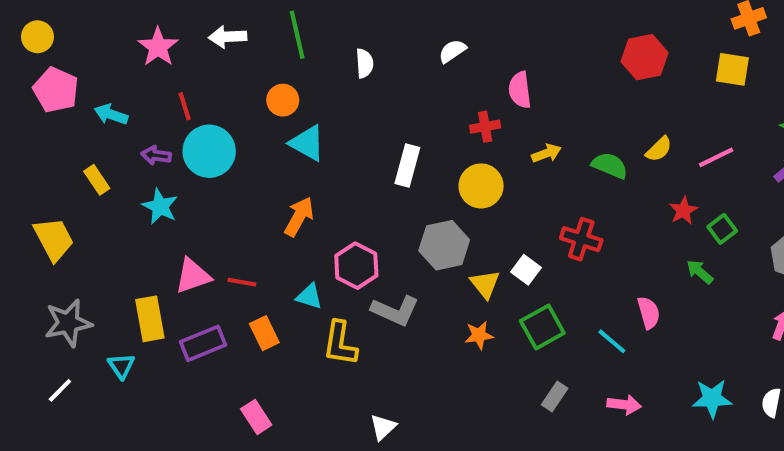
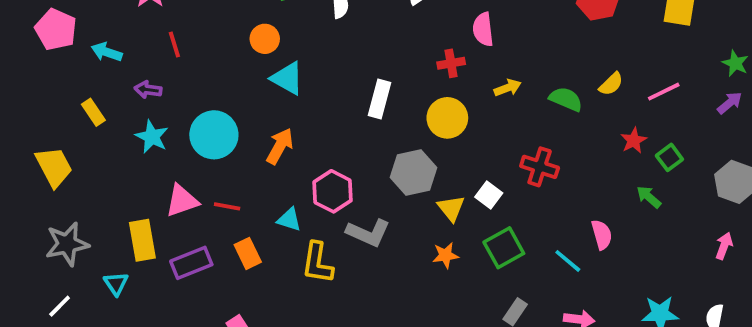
cyan circle: (209, 151) -> (214, 135), moved

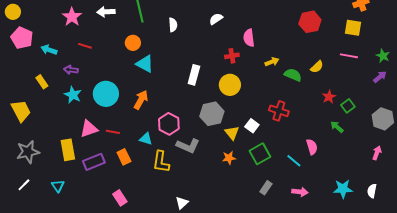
red line: (174, 44) -> (85, 46), turned -56
yellow arrow: (508, 88) -> (272, 62), moved
pink line: (664, 92) -> (349, 56), moved, turned 36
cyan triangle: (116, 284) -> (58, 186), moved

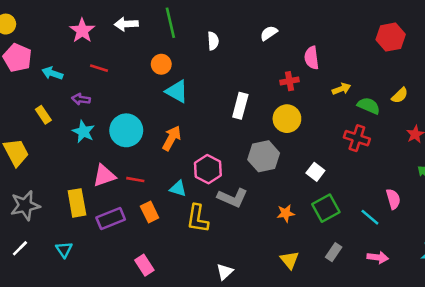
red cross: (279, 111) -> (357, 138), moved
yellow triangle: (232, 133) -> (290, 260), moved

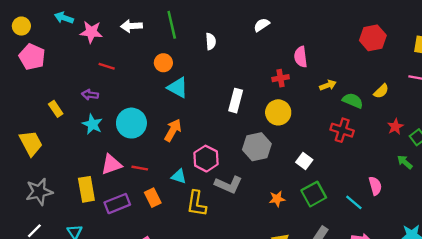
pink star: (82, 31) -> (91, 32), turned -30
white semicircle: (269, 33) -> (262, 25), moved
cyan arrow: (52, 73) -> (64, 18), moved

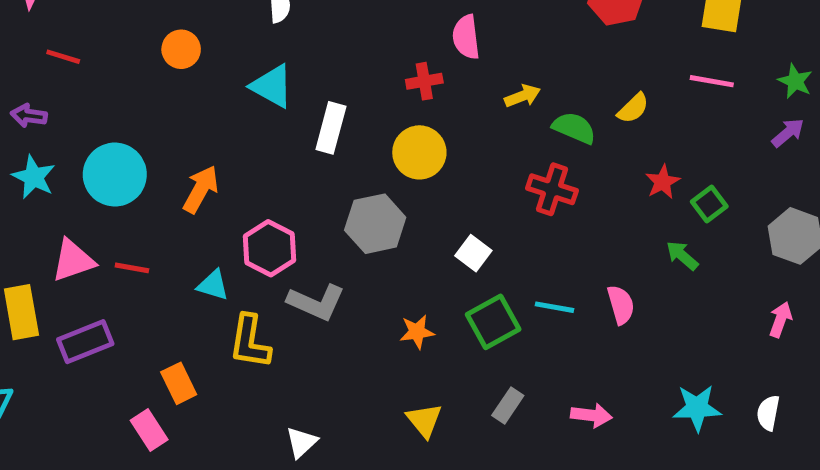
cyan triangle: (178, 88) -> (272, 86), moved
orange rectangle: (153, 198) -> (179, 383), moved
cyan line: (354, 202) -> (554, 307), moved, turned -30

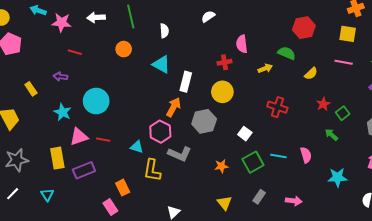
green semicircle: (574, 128) -> (287, 53), moved
cyan star: (34, 177) -> (63, 112), moved
orange arrow: (201, 189) -> (174, 107), moved
cyan star: (697, 408) -> (338, 177), moved

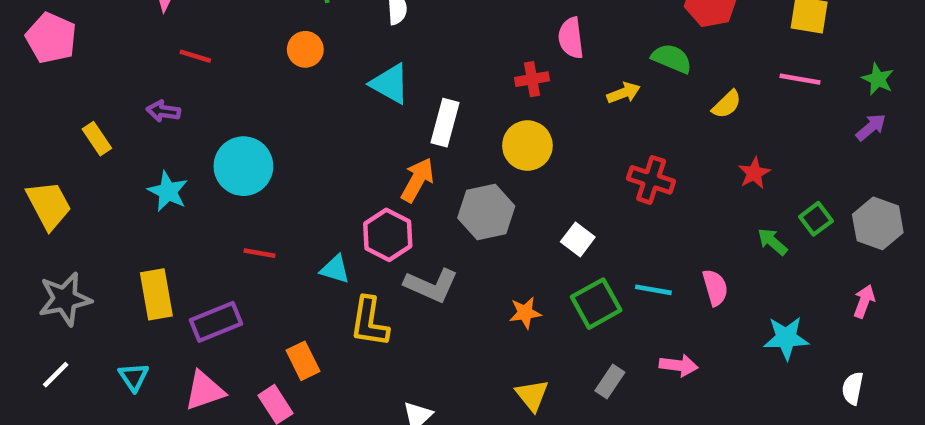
green square: (343, 113) -> (816, 219), moved
pink triangle: (79, 137) -> (205, 391), moved
pink arrow: (294, 201) -> (679, 365), moved

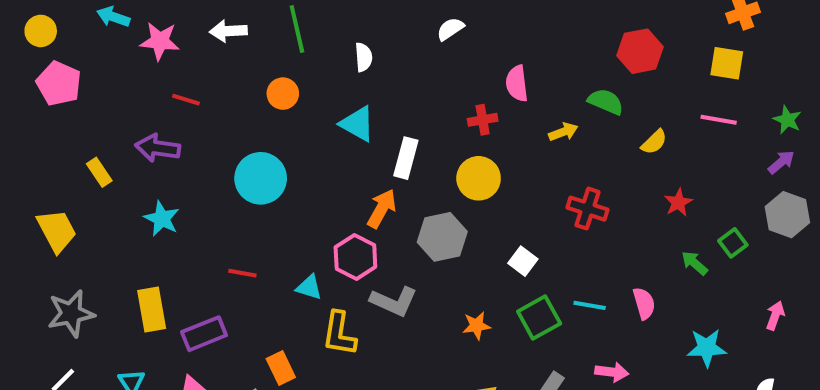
purple arrow: (163, 111) -> (158, 148), size x1.5
cyan circle: (243, 166) -> (261, 178), moved
gray hexagon: (878, 223) -> (787, 215), moved

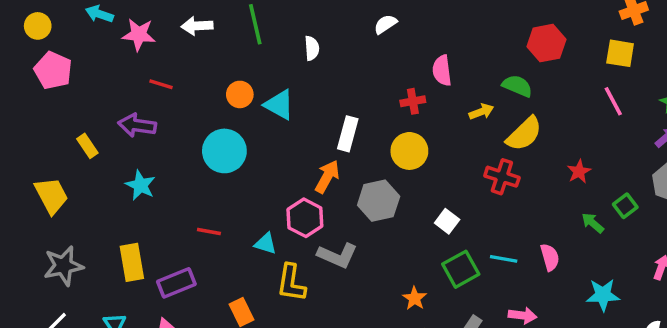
orange circle: (283, 94) -> (240, 94), moved
pink line: (719, 120) -> (613, 101), turned 52
cyan triangle: (357, 124) -> (279, 105), moved
yellow semicircle: (654, 142) -> (524, 134), moved, size x1.6
orange star: (477, 326) -> (415, 298), moved, turned -30

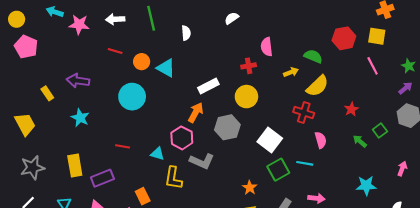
red hexagon: (546, 43) -> (344, 38), moved
red line: (161, 84) -> (115, 51), moved
white rectangle: (348, 134) -> (208, 86), turned 48
white square: (447, 221) -> (270, 140), size x1.6
pink semicircle: (550, 257) -> (321, 140), moved

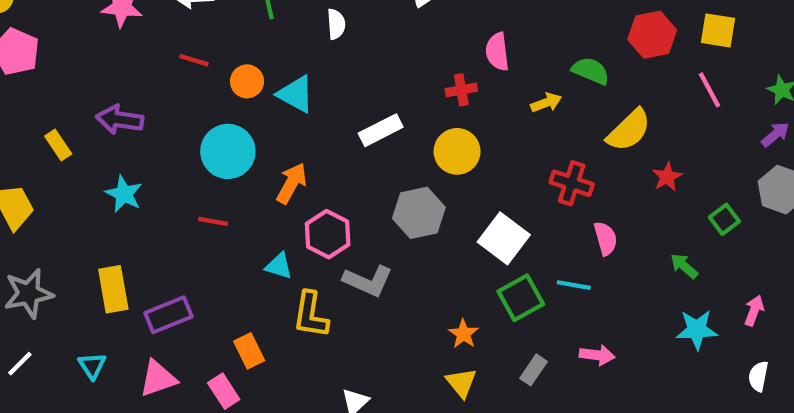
yellow semicircle: (317, 86) -> (629, 130), moved
orange arrow: (196, 112) -> (292, 183), moved
green arrow: (360, 141) -> (684, 266), moved
red line: (123, 146) -> (213, 221), moved
pink arrow: (402, 169) -> (754, 311), moved

